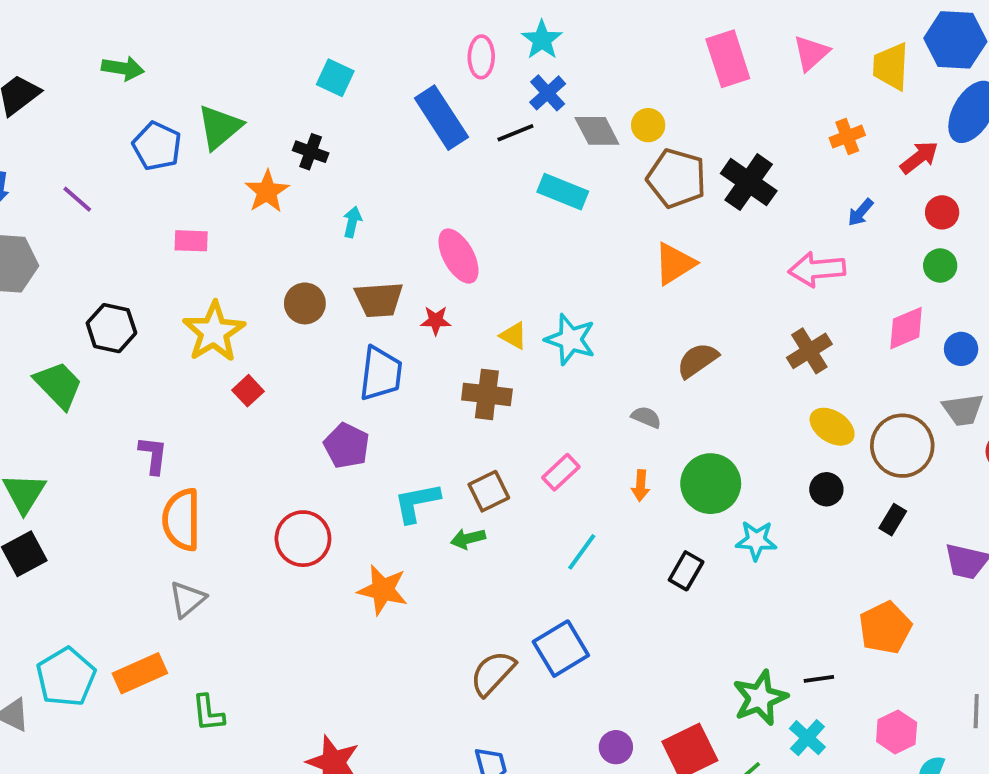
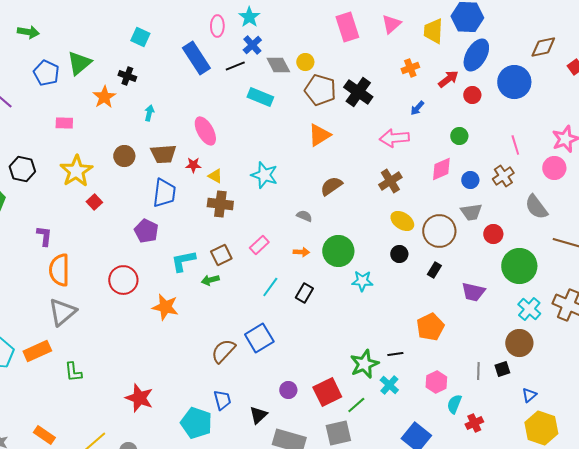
red circle: (942, 212) -> (472, 95), moved
yellow triangle: (513, 336) -> (215, 176), moved
orange arrow: (641, 485) -> (301, 252), turned -91
black rectangle: (686, 571) -> (304, 293), moved
gray triangle: (187, 599) -> (62, 312), size x1.4

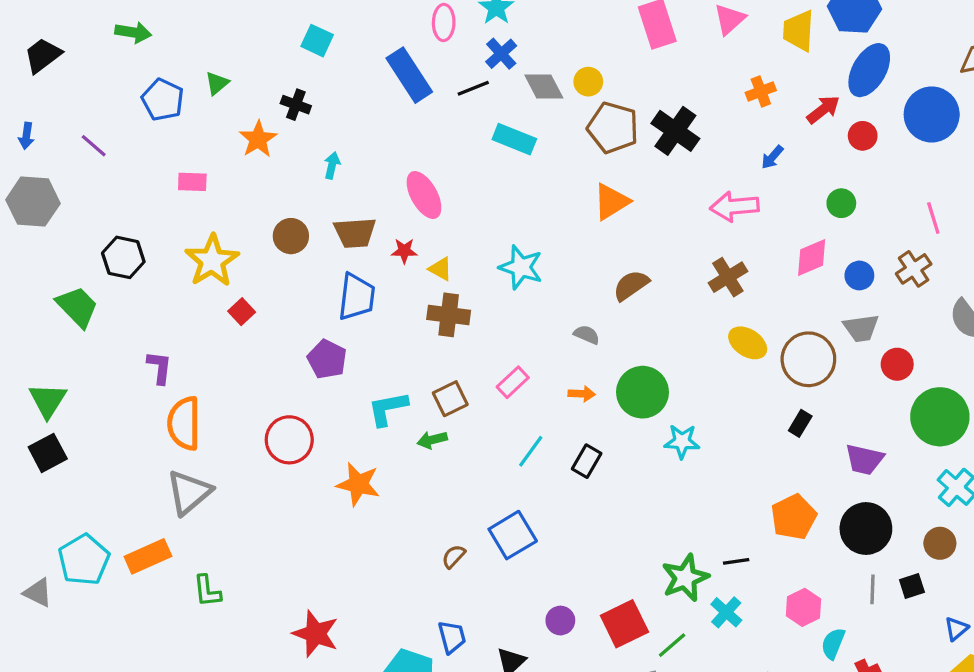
green triangle: (79, 63) -> (217, 83), size x0.6
black circle: (399, 254) -> (866, 529), moved, size x1.8
brown circle: (519, 343) -> (940, 543), size x0.7
brown semicircle: (223, 351) -> (454, 556), size x0.6

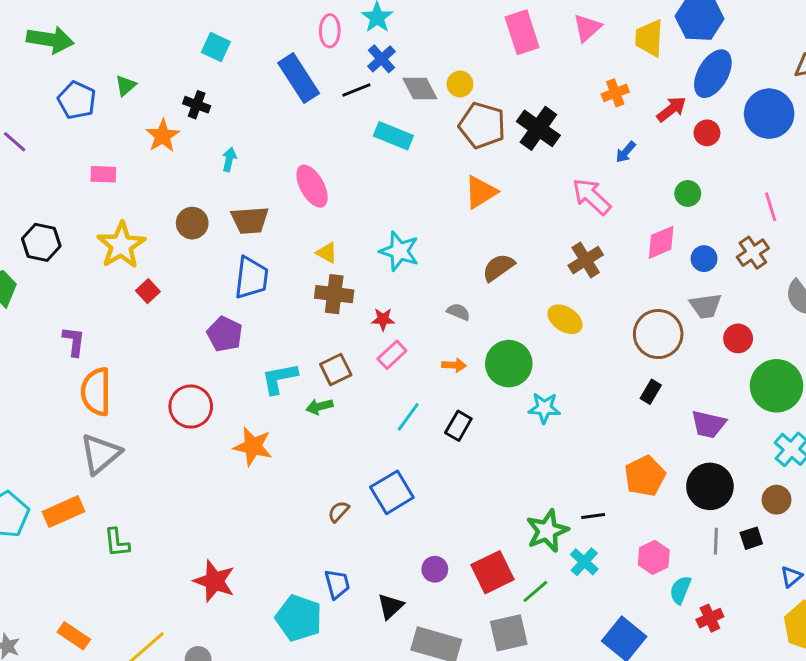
green arrow: (133, 32) -> (50, 40), size x1.4
pink arrow: (735, 206) -> (592, 196), turned 48
red star: (404, 251) -> (383, 319), moved
yellow ellipse: (748, 343) -> (565, 319), moved

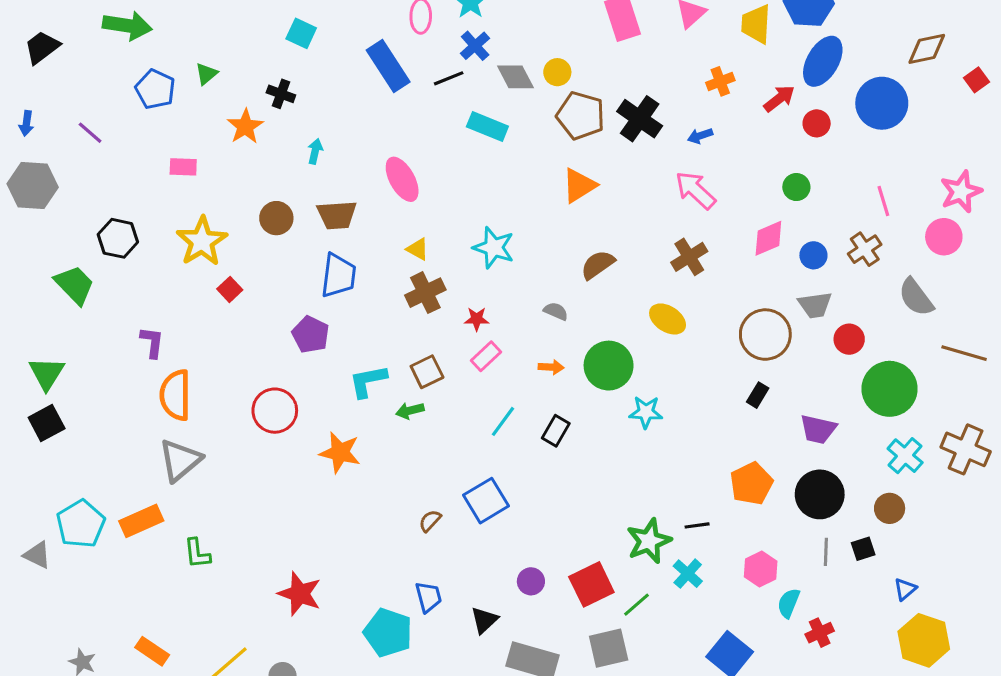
blue arrow: (626, 152) -> (700, 136), moved, turned 30
brown cross: (334, 294) -> (425, 293), turned -33

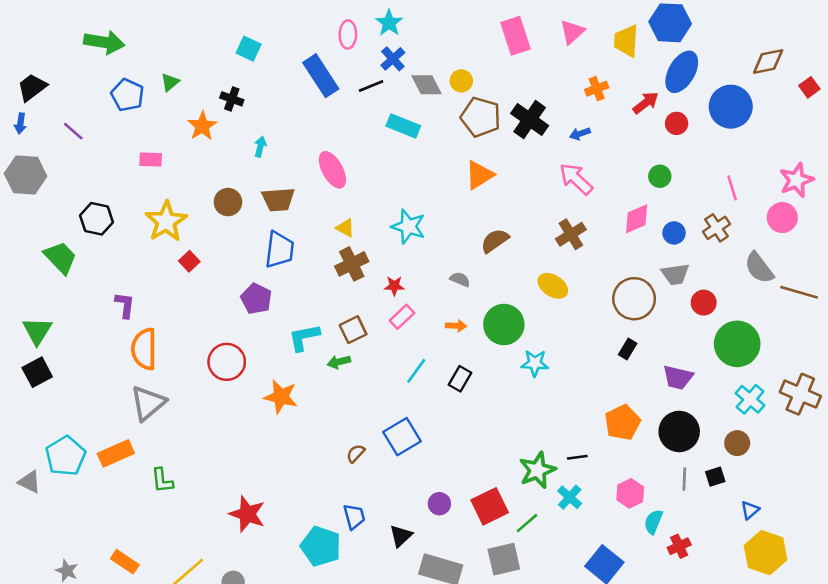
black trapezoid: (42, 47) -> (32, 87), moved
brown line: (964, 353) -> (799, 292), moved

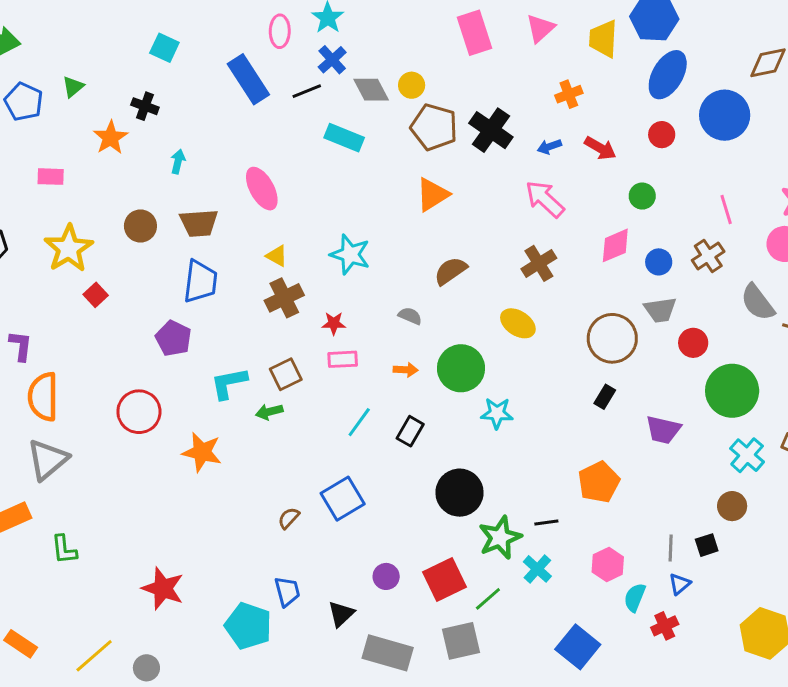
red arrow: (646, 103) -> (600, 148), moved, turned 68
pink rectangle: (402, 317) -> (343, 359), turned 40
black circle: (679, 431) -> (459, 493), moved
blue triangle: (750, 510) -> (680, 584), moved

